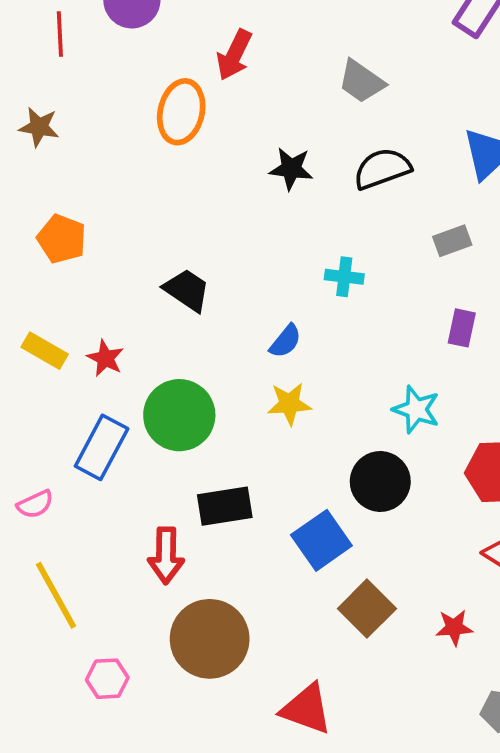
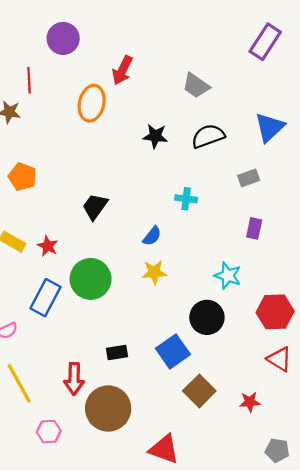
red line: (60, 34) -> (29, 80), moved
black trapezoid: (187, 290) -> (95, 206), turned -88
black rectangle: (225, 506) -> (117, 353), moved, size x0.7
red arrow: (166, 555) -> (74, 379), moved

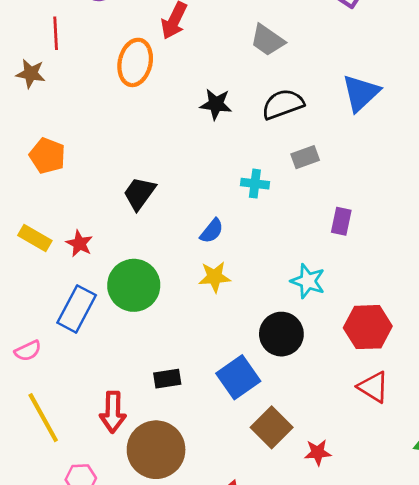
gray rectangle: (249, 178) -> (305, 157), moved
red star: (250, 402) -> (318, 452), moved

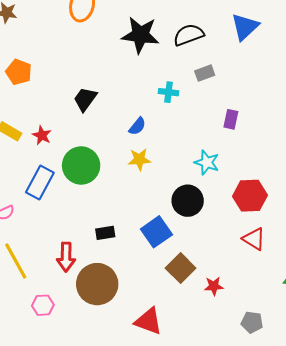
black star: (216, 104) -> (140, 35), size x1.6

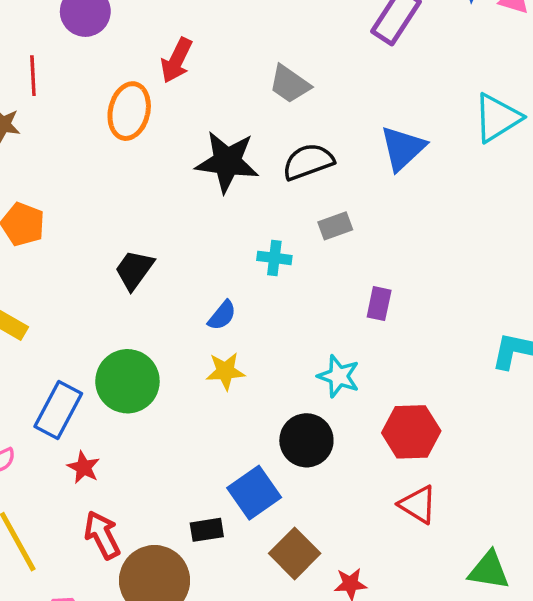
red star: (42, 135) -> (84, 467), moved
black rectangle: (105, 233) -> (207, 530), moved
red arrow: (66, 257) -> (102, 535), turned 152

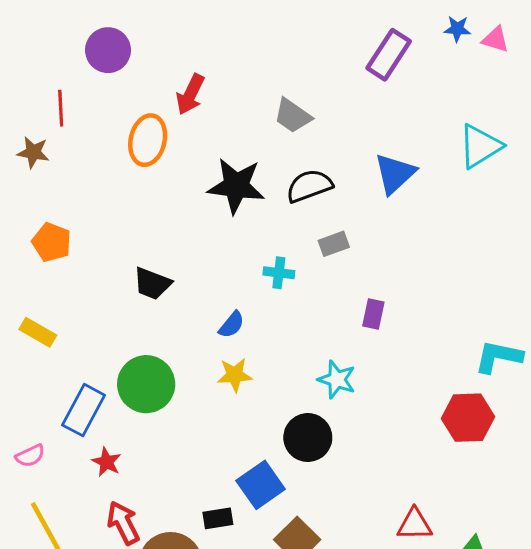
black trapezoid: (134, 270) -> (152, 283), turned -105
red hexagon: (411, 432) -> (468, 418), moved
red triangle: (418, 505) -> (415, 524), moved, turned -33

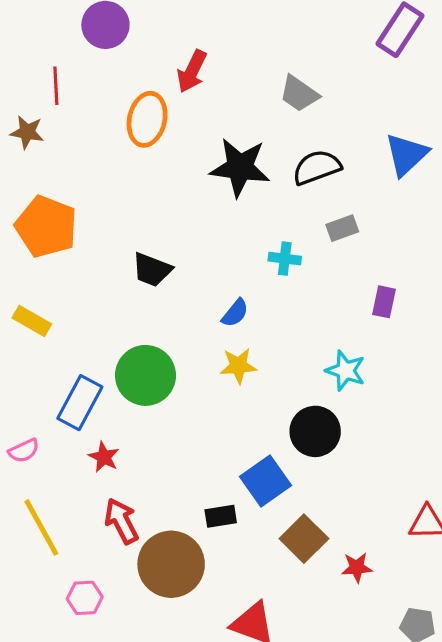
orange pentagon: (52, 242) -> (46, 227), size x1.5

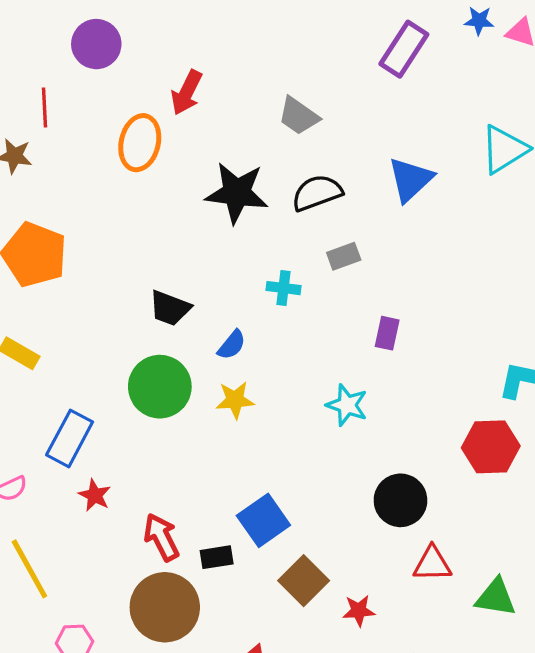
black trapezoid: (152, 270) -> (170, 308), moved
green circle: (145, 375) -> (160, 387), moved
black circle: (315, 431) -> (400, 500), moved
red arrow: (121, 521) -> (161, 537), moved

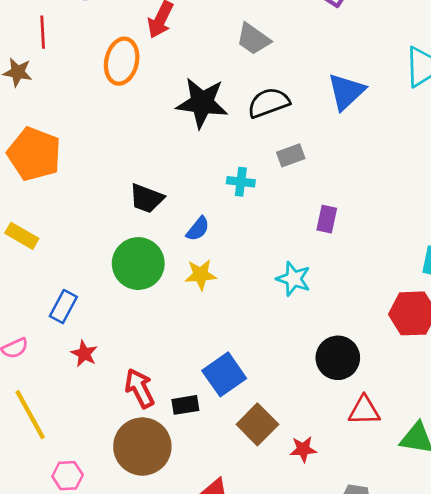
blue rectangle: (70, 438) -> (63, 307), size x0.7

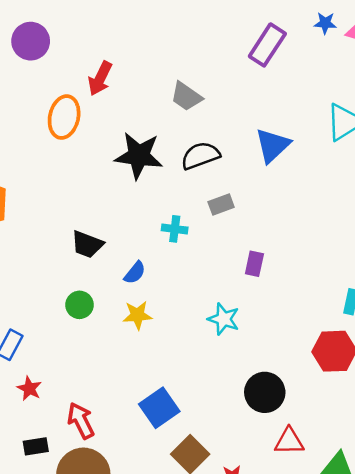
green circle: (138, 264) -> (80, 305), size x0.6
black rectangle: (185, 405) -> (36, 446), moved

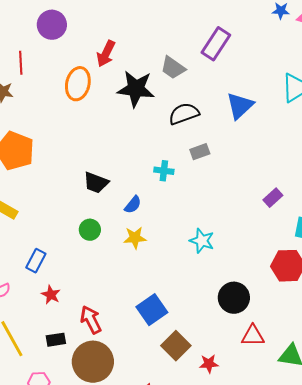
purple rectangle: (267, 45) -> (216, 44), moved
black star: (139, 156) -> (136, 89), moved
purple rectangle: (254, 264) -> (273, 198), moved, turned 36

